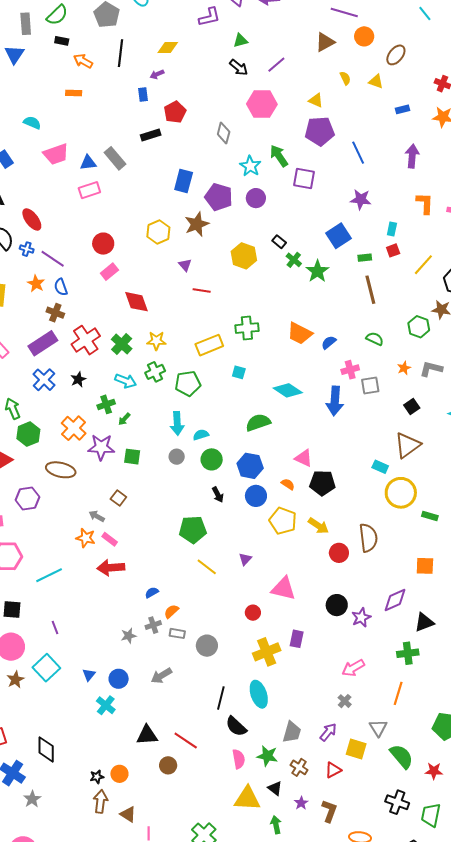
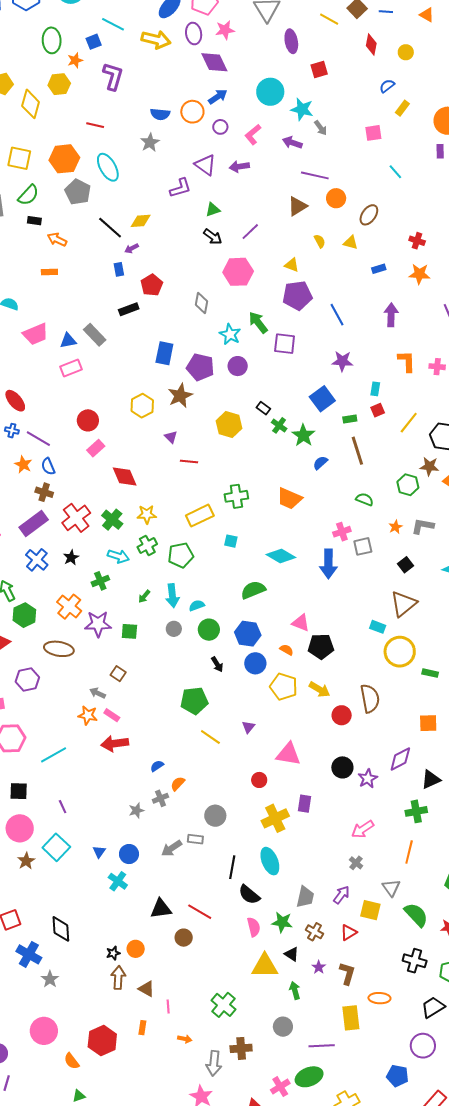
black line: (121, 53) -> (110, 228), moved, turned -52
blue semicircle: (329, 342) -> (320, 463), moved
green arrow: (124, 419) -> (144, 596), moved
gray rectangle: (177, 633) -> (195, 839), moved

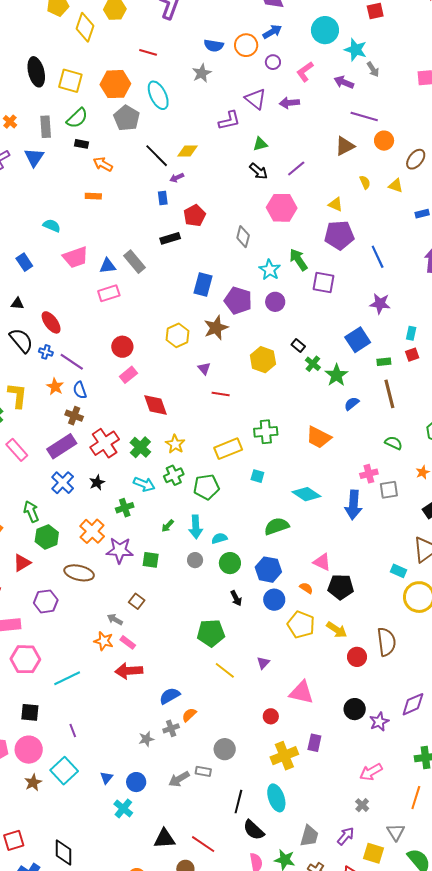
yellow star: (147, 514) -> (175, 444), turned 30
blue semicircle: (157, 766) -> (170, 696), size x1.5

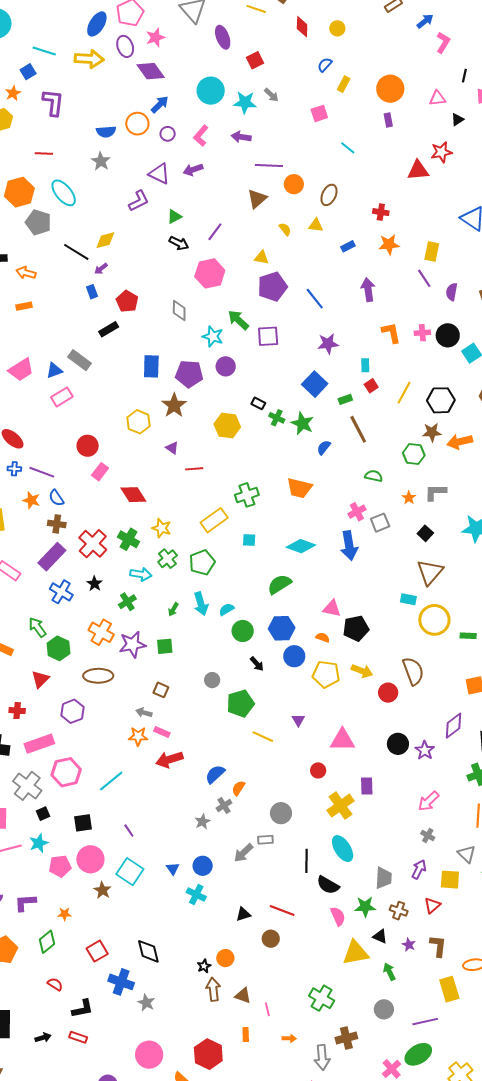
gray arrow: (373, 69) -> (271, 95), moved
gray circle: (195, 560) -> (212, 680), moved
black triangle: (164, 839) -> (243, 914), size x0.7

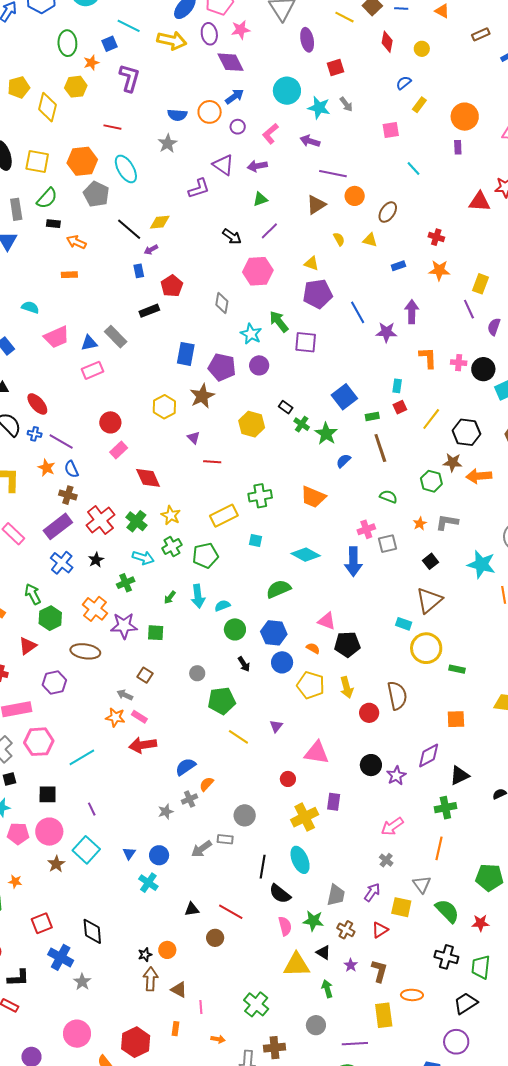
green triangle: (174, 217) -> (260, 199), moved
purple star: (328, 344) -> (386, 332), moved
yellow arrow: (362, 671) -> (347, 687), turned 45

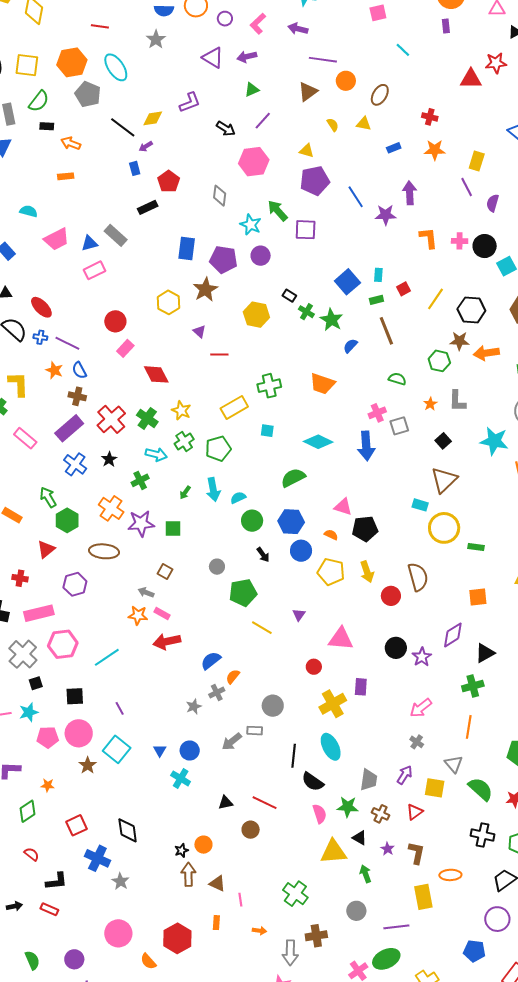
purple L-shape: (199, 188) -> (190, 102), moved
cyan rectangle: (397, 386) -> (378, 275), moved
gray L-shape: (447, 522) -> (457, 401), turned -95

